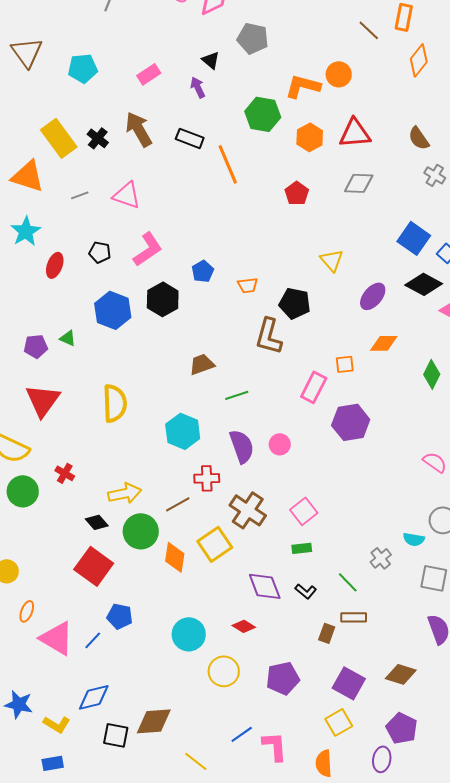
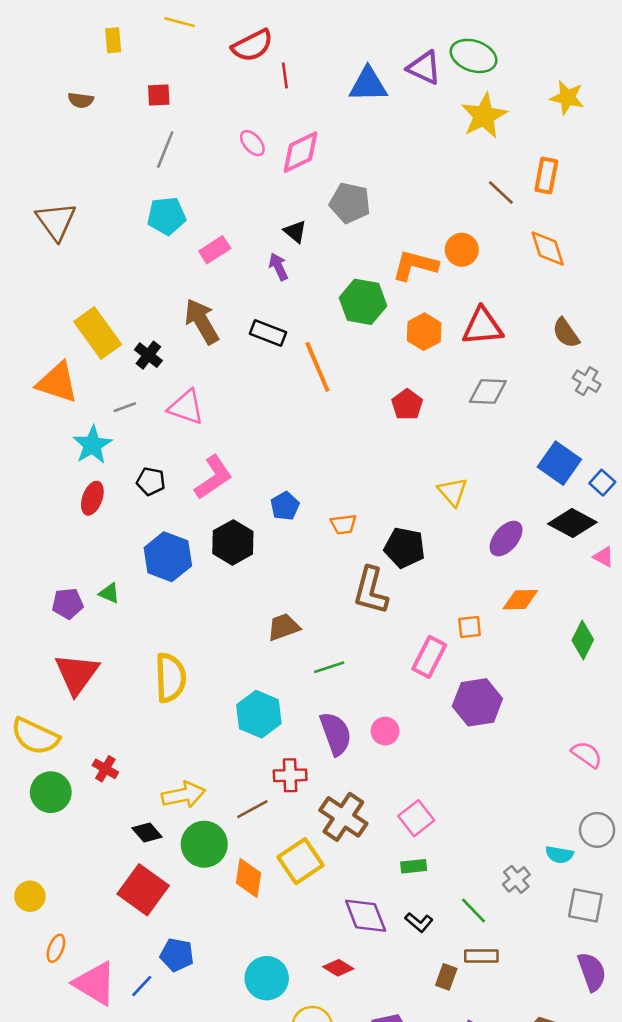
orange diamond: (419, 60) -> (548, 248), moved, turned -56
cyan pentagon: (83, 68) -> (167, 216), moved
black cross: (98, 138) -> (148, 355), moved
cyan star: (26, 231) -> (92, 445), moved

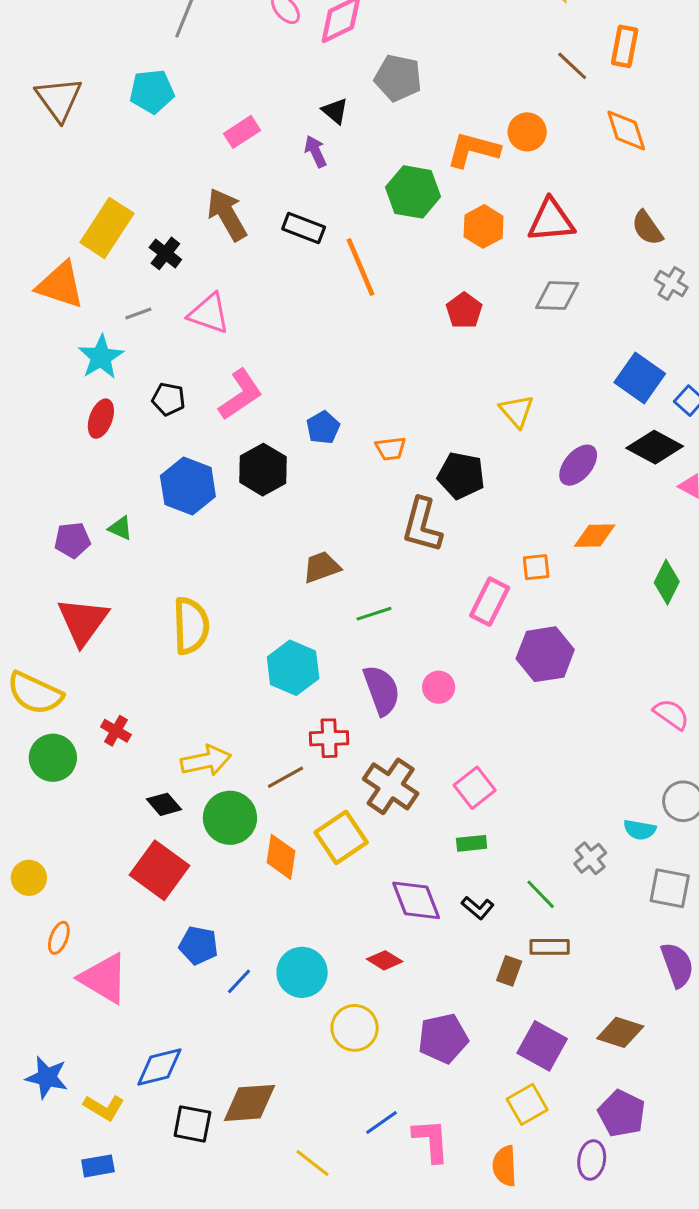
cyan pentagon: (167, 216) -> (152, 91), moved
yellow rectangle: (98, 333) -> (107, 228), turned 69
blue line: (142, 986) -> (239, 981), moved

